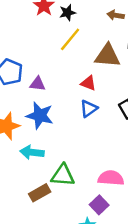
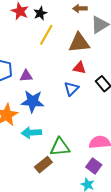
red triangle: (88, 83) -> (80, 68), moved

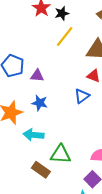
blue star: (32, 101) -> (40, 103), size x0.7
brown rectangle: (43, 165) -> (41, 170), turned 66

